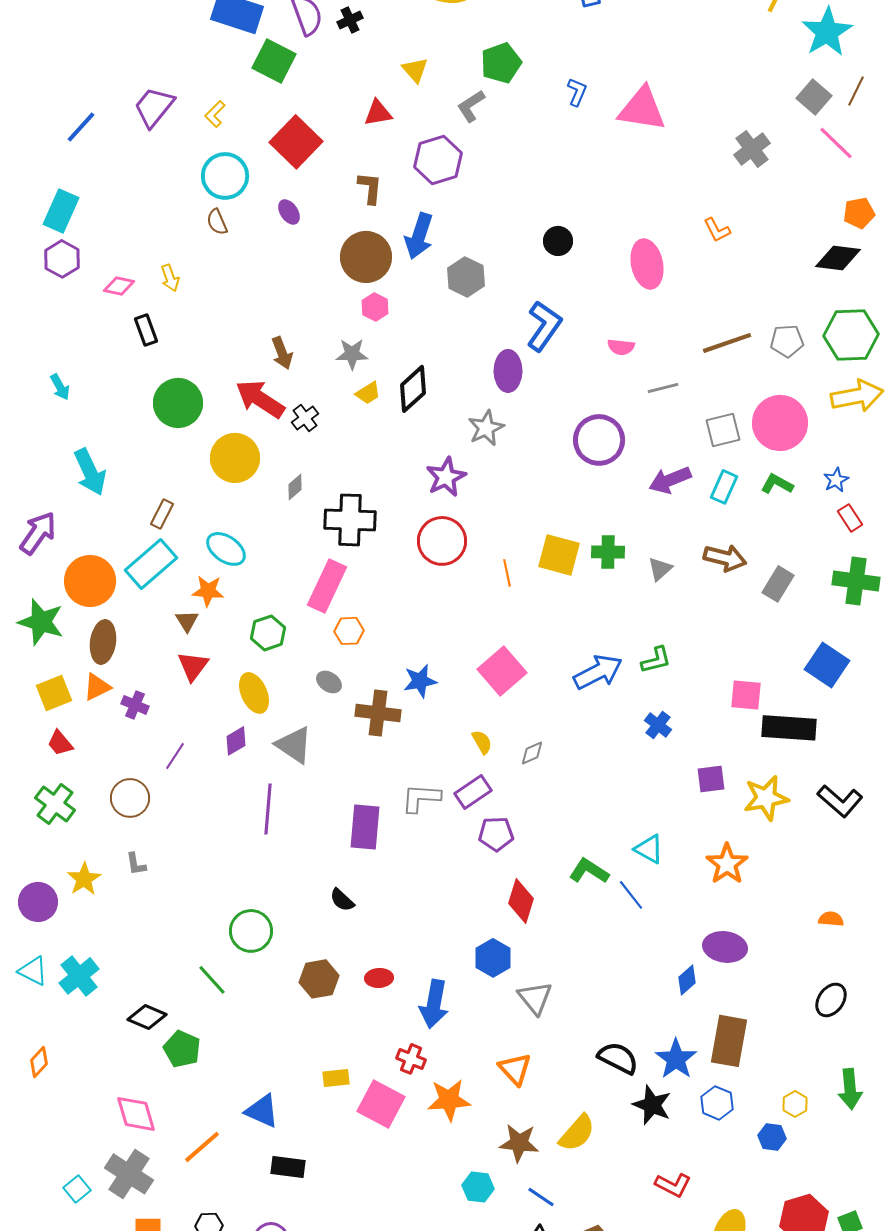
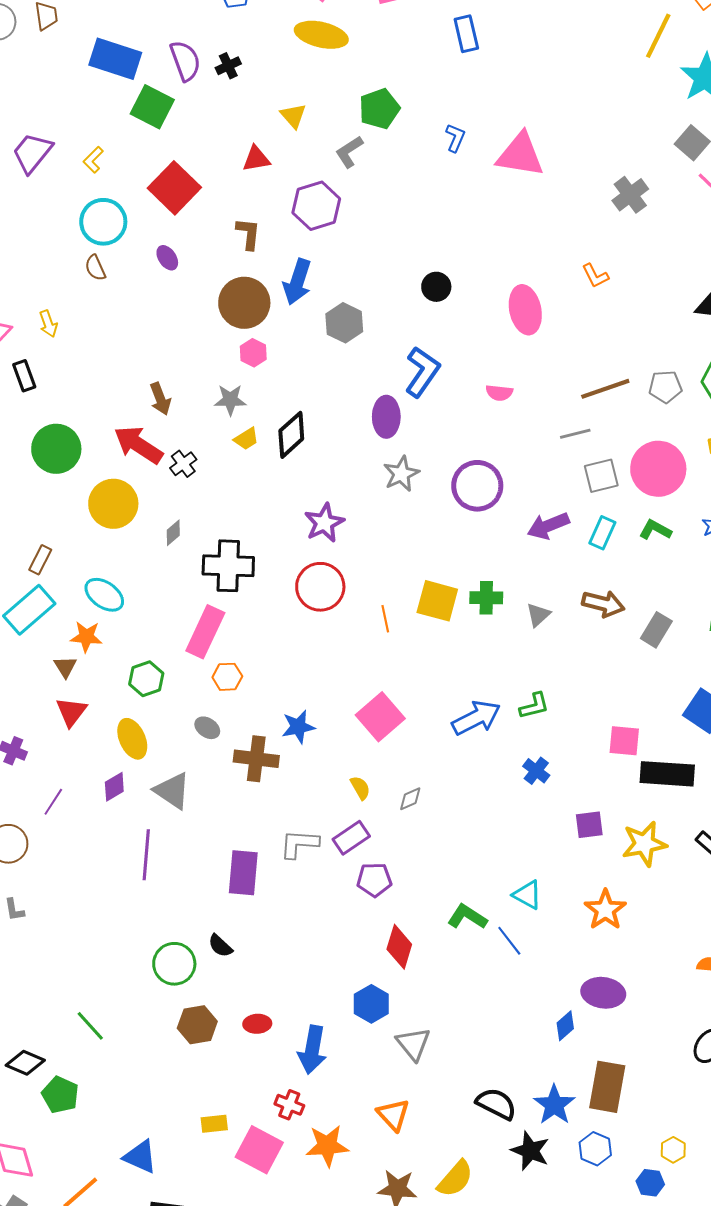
gray line: (663, 388) -> (575, 434), moved
gray star: (486, 428) -> (401, 474), moved
green circle: (251, 931) -> (174, 964), moved

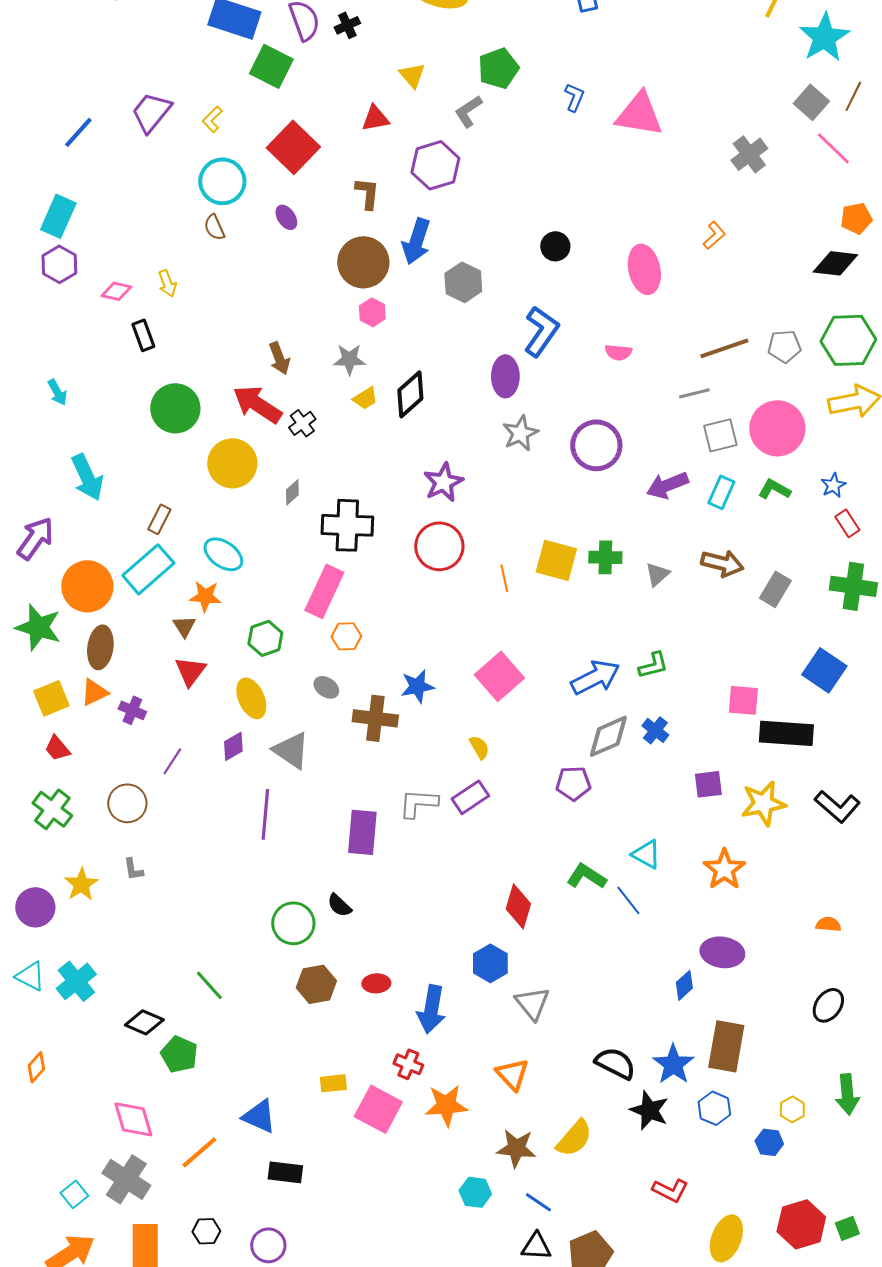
orange L-shape: (595, 276) -> (714, 235), turned -104
gray diamond: (410, 799) -> (608, 736), moved, size x1.8
purple pentagon: (374, 880) -> (573, 783), moved

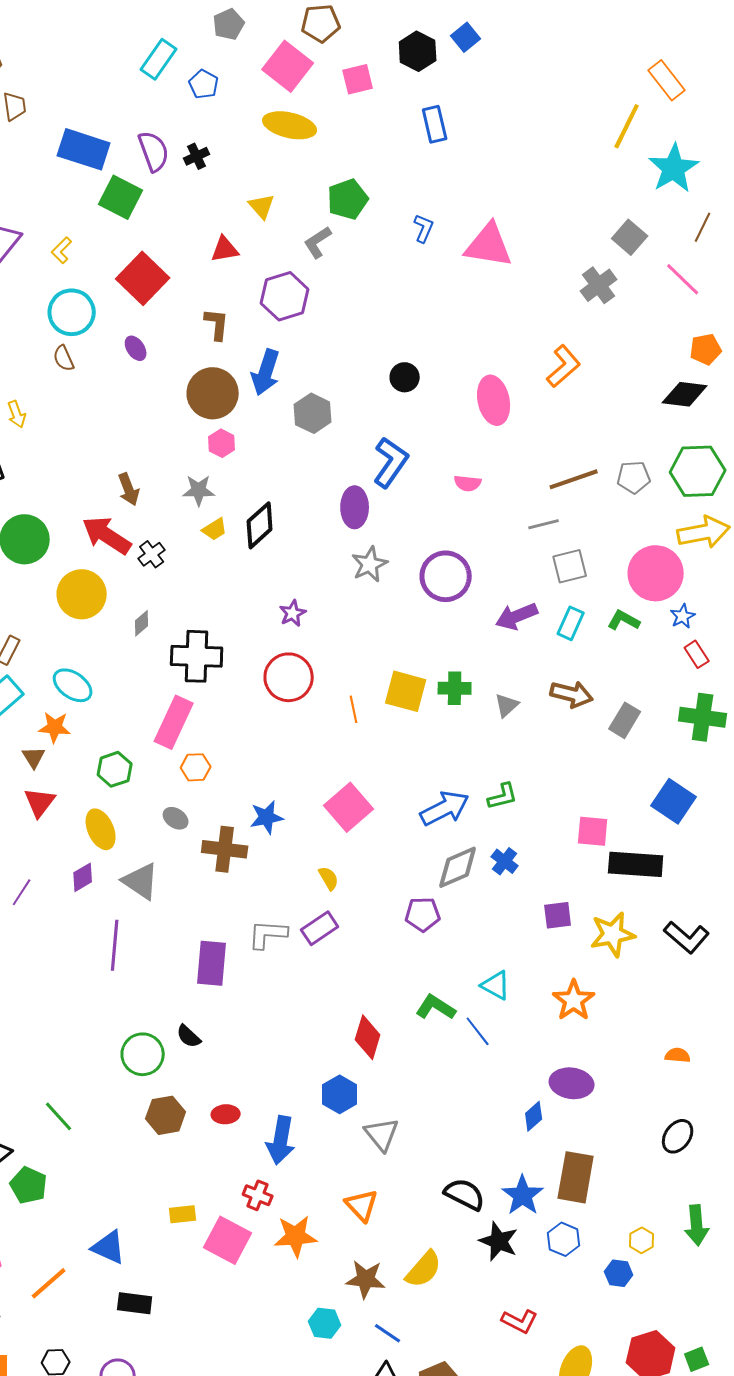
gray square: (811, 102) -> (630, 237), moved
orange L-shape: (714, 235) -> (564, 366), size x1.5
pink circle: (777, 428) -> (656, 573), moved
purple star: (443, 482) -> (293, 613), size x0.7

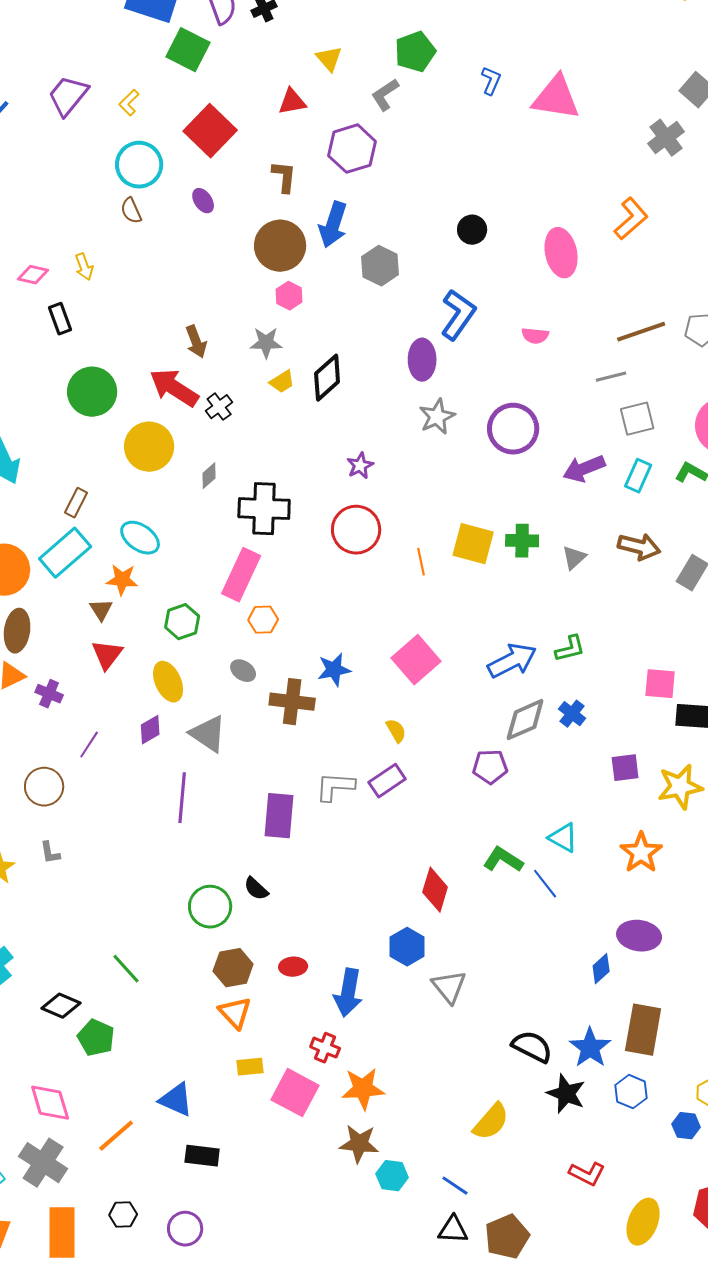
orange triangle: (362, 1205) -> (235, 1013), moved
brown star: (366, 1279) -> (359, 1144), moved

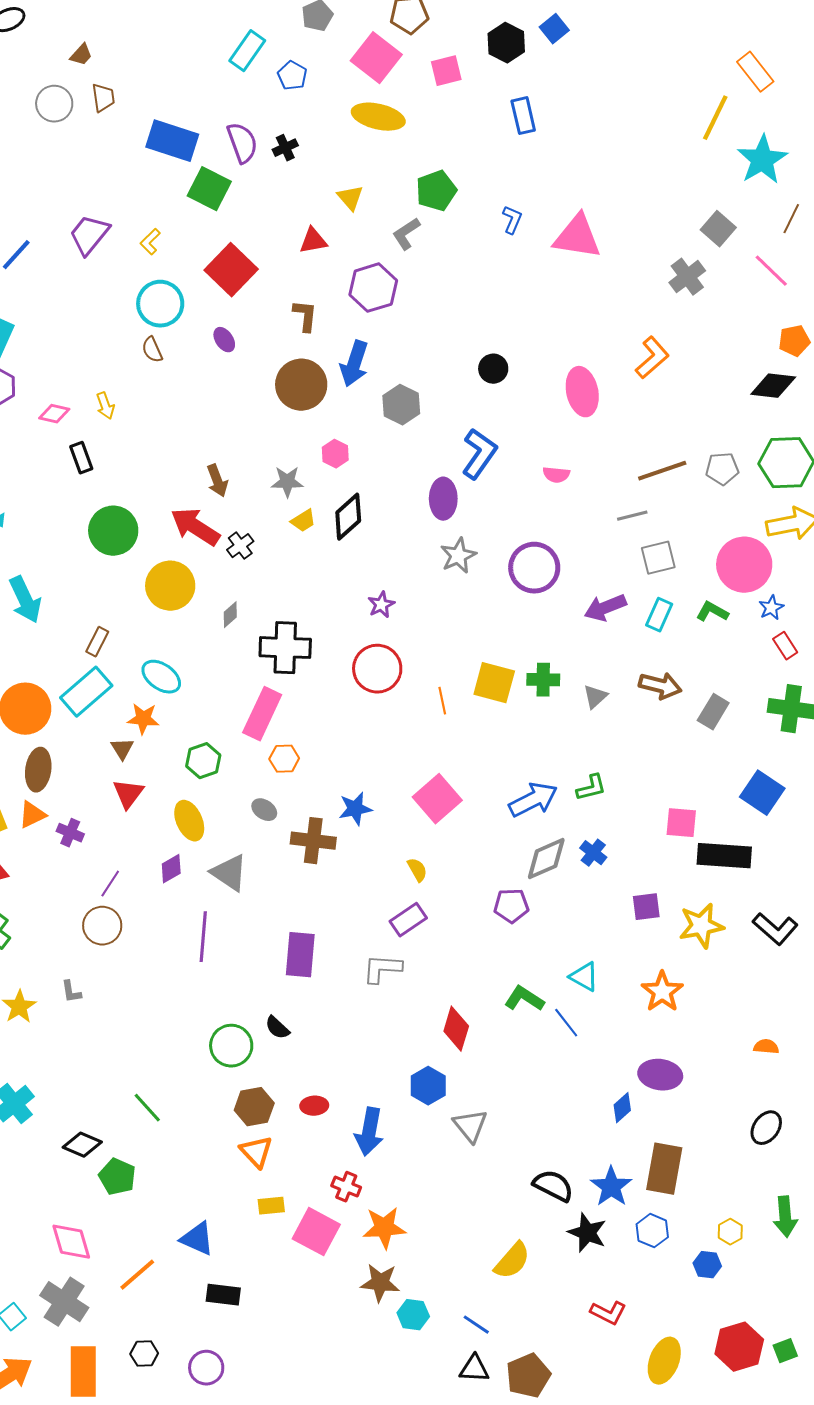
pink hexagon: (289, 296) -> (335, 454), moved
brown circle: (44, 787) -> (102, 926), moved
gray L-shape: (335, 787) -> (382, 969), moved

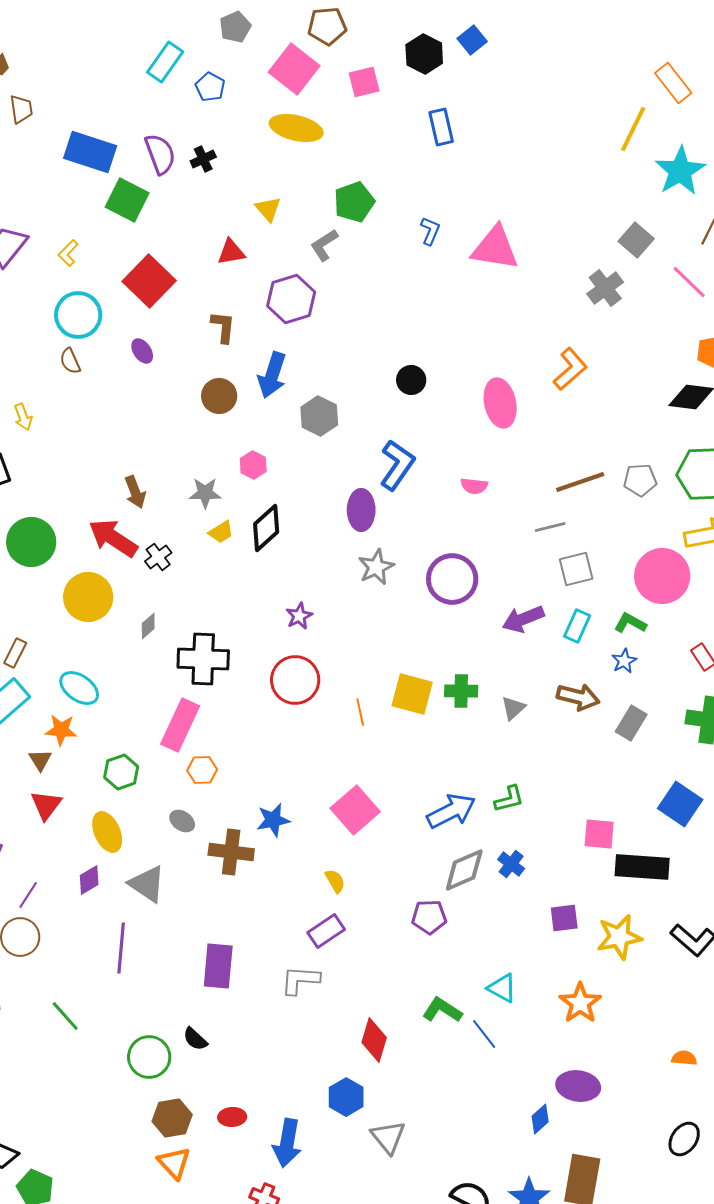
brown circle: (301, 385) -> (219, 396), size x0.7
blue star: (771, 608) -> (624, 661), moved
green line: (147, 1108) -> (65, 1016), moved

